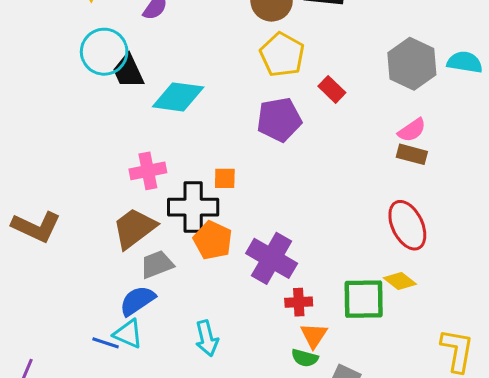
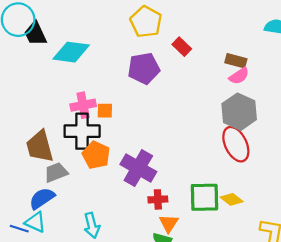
gray hexagon: (412, 64) -> (239, 112), moved
brown rectangle: (412, 154) -> (236, 61), moved
pink cross: (148, 171) -> (83, 105), moved
brown trapezoid: (134, 228) -> (40, 146), turned -68
yellow diamond: (400, 281) -> (232, 199), moved

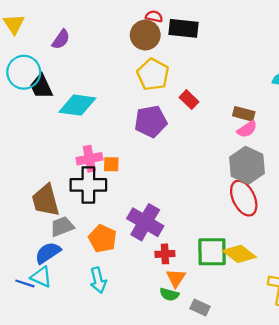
orange pentagon: (96, 155) -> (103, 239), moved
yellow diamond: (232, 199) -> (239, 254), size x1.4

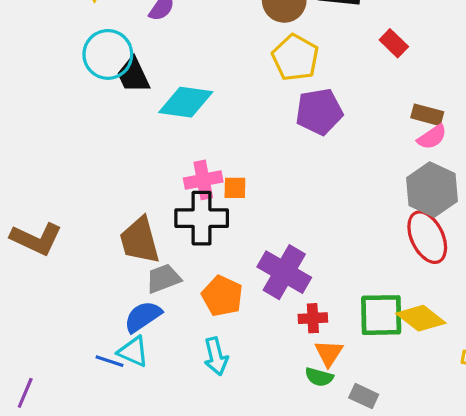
red rectangle: (189, 100) -> (394, 43), moved
purple pentagon: (151, 121) -> (319, 112), moved

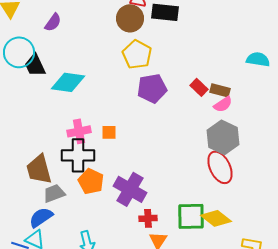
red rectangle: (394, 43) -> (199, 87), moved
orange square: (235, 188) -> (109, 132), moved
orange pentagon: (222, 296) -> (91, 181), moved

